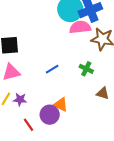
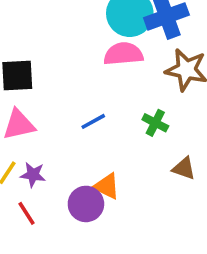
pink semicircle: (80, 27) -> (123, 54), moved
red line: (29, 125) -> (26, 213), moved

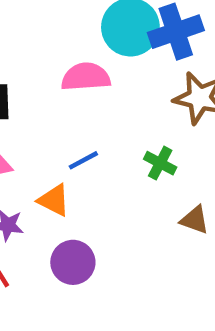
pink semicircle: (123, 54) -> (86, 77), moved
orange triangle: (107, 186) -> (54, 200), moved

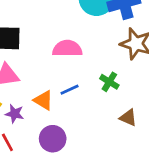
pink semicircle: (86, 77) -> (67, 49), moved
blue line: (83, 160) -> (70, 90), moved

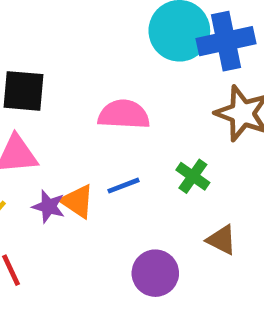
purple star: (15, 114) -> (49, 206), moved
purple circle: (53, 139) -> (155, 273), moved

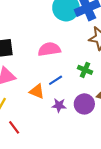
purple star: (49, 206) -> (59, 105), moved
purple circle: (155, 273) -> (84, 104), moved

